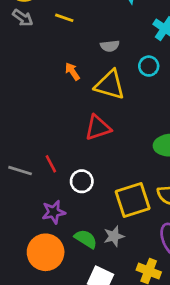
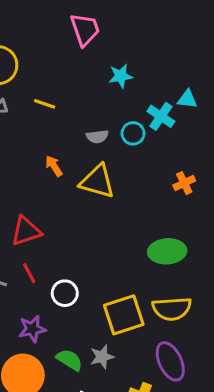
cyan circle: (149, 66) -> (133, 133), moved
red triangle: (98, 128) -> (26, 231), moved

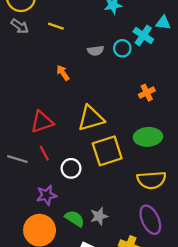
yellow triangle: (97, 181) -> (91, 118), moved, turned -32
orange cross: (184, 183) -> (147, 93), moved
yellow square: (124, 315) -> (107, 151), moved

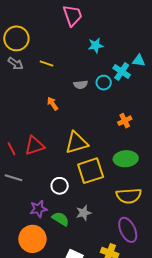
red line: (44, 153) -> (11, 149), moved
gray star: (99, 216) -> (84, 213), moved
green semicircle: (75, 219) -> (61, 219), moved

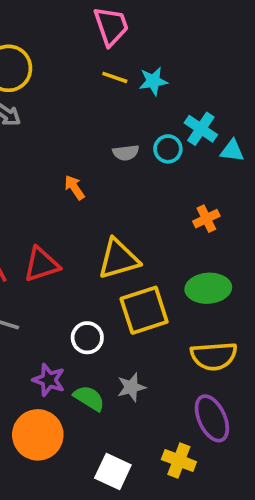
cyan triangle: (139, 60) -> (232, 151), moved
yellow line: (47, 64) -> (115, 77), moved
purple star: (38, 209) -> (49, 380), turned 30

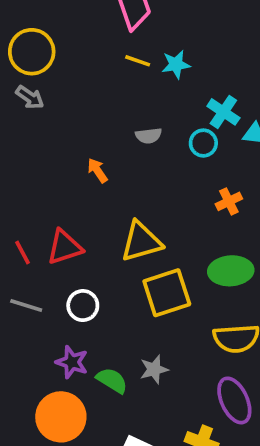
cyan circle: (168, 149) -> (203, 143), moved
white circle: (87, 338) -> (83, 306), moved

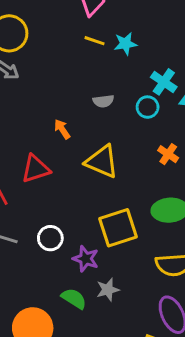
orange cross: (229, 201) -> (168, 154), turned -30
yellow triangle: (141, 242) -> (102, 162), moved, turned 39
red triangle: (65, 247) -> (36, 169), moved
purple star: (72, 362) -> (86, 259), moved

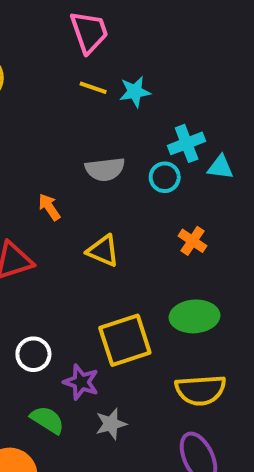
cyan cross: (164, 82) -> (187, 143), turned 35
gray semicircle: (103, 101) -> (105, 169), size x1.4
yellow triangle: (102, 162) -> (103, 251), size x0.7
green semicircle: (74, 298) -> (47, 420), moved

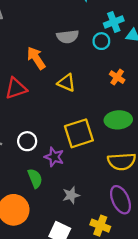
orange arrow: (49, 207) -> (36, 58), size x1.5
green semicircle: (47, 420) -> (35, 178), turned 36
gray star: (111, 424) -> (71, 195), moved

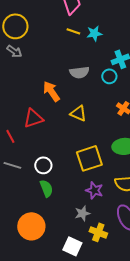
purple star: (54, 157) -> (94, 190), moved
green semicircle: (35, 178) -> (46, 188), moved
yellow cross: (100, 226) -> (98, 232), moved

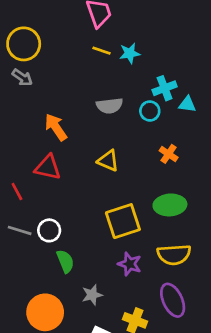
orange arrow: (51, 91) -> (56, 127), moved
red triangle: (33, 118) -> (48, 167), turned 30
white circle: (43, 165) -> (49, 230), moved
gray star: (82, 213) -> (92, 295), moved

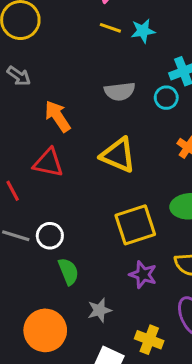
gray arrow: (22, 77) -> (19, 76), moved
yellow triangle: (108, 161) -> (118, 155), size x1.4

